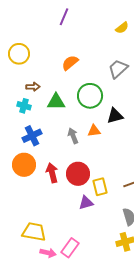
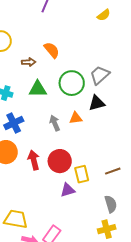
orange semicircle: (70, 63) -> (52, 50), turned 90
gray trapezoid: (118, 69) -> (100, 75), moved
brown arrow: (33, 87) -> (29, 62), moved

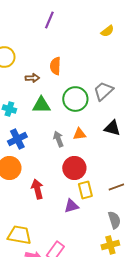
orange semicircle: (52, 50) -> (55, 66), turned -138
black triangle: (97, 103) -> (112, 128), moved, turned 30
red arrow: (34, 160) -> (37, 189), moved
red circle: (60, 161) -> (74, 168), moved

